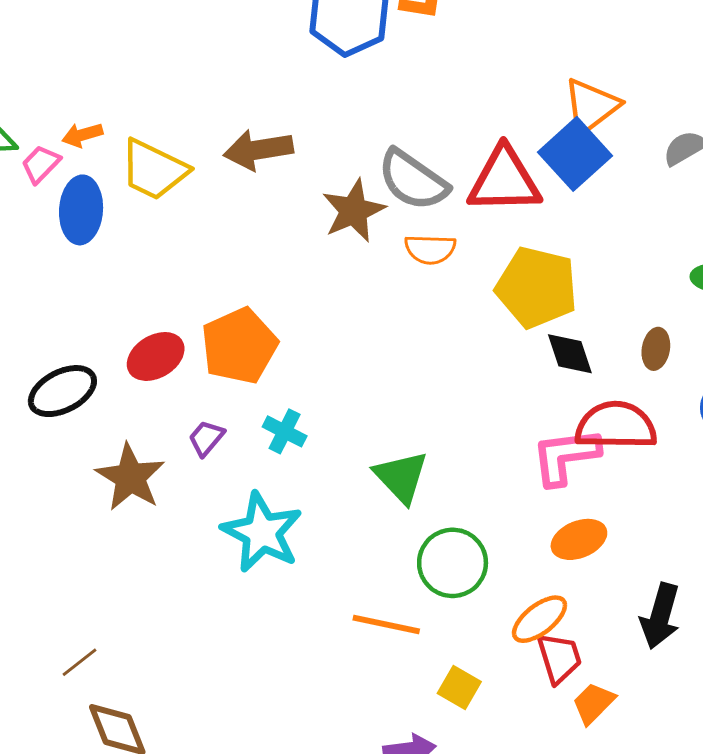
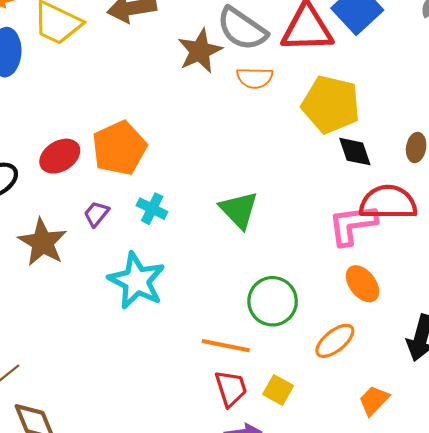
green triangle: (401, 477) -> (239, 210), moved
orange ellipse: (579, 539) -> (362, 284), turned 75
red trapezoid: (559, 658) -> (231, 388), moved

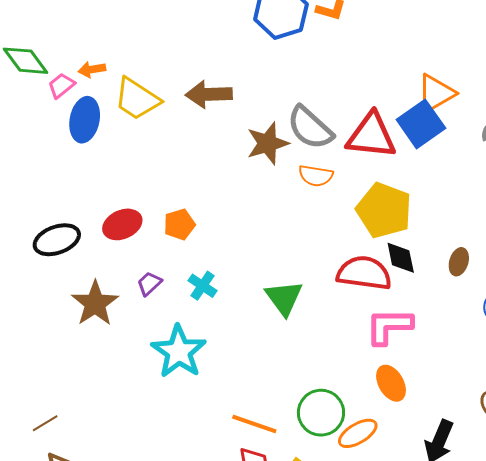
orange pentagon: (119, 148) -> (179, 224), size x0.6
red semicircle: (388, 202) -> (364, 273), moved
green circle: (273, 301) -> (321, 413), moved

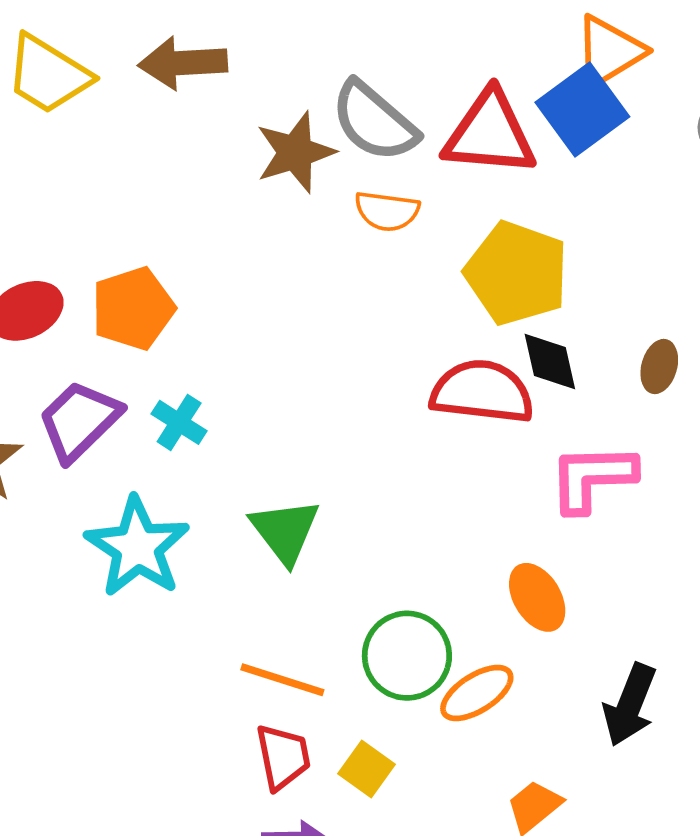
orange pentagon: (179, 224) -> (133, 308), size x1.4
purple trapezoid: (149, 284) -> (79, 421), size x1.8
green triangle: (284, 298) -> (285, 531), moved
pink L-shape: (389, 326) -> (592, 478), moved

